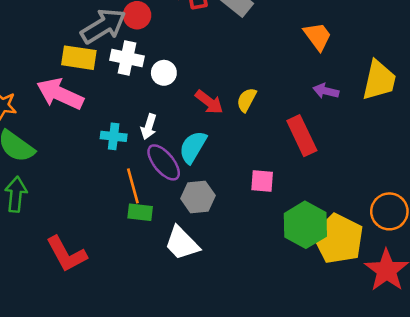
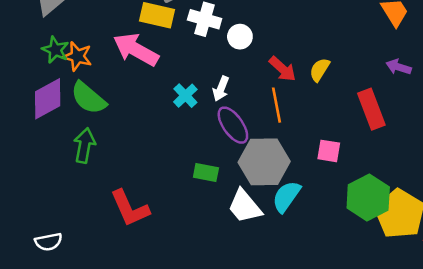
cyan cross: (114, 136) -> (185, 96), turned 35
cyan semicircle: (193, 147) -> (286, 197), moved
orange line: (133, 186) -> (277, 105), moved
gray hexagon: (198, 197) -> (264, 162), size x1.5

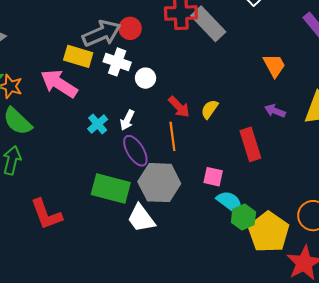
green rectangle: (206, 172) -> (111, 188), size x1.8
cyan semicircle: (286, 197) -> (230, 202), moved, turned 88
green hexagon: (368, 197) -> (243, 217), size x0.7

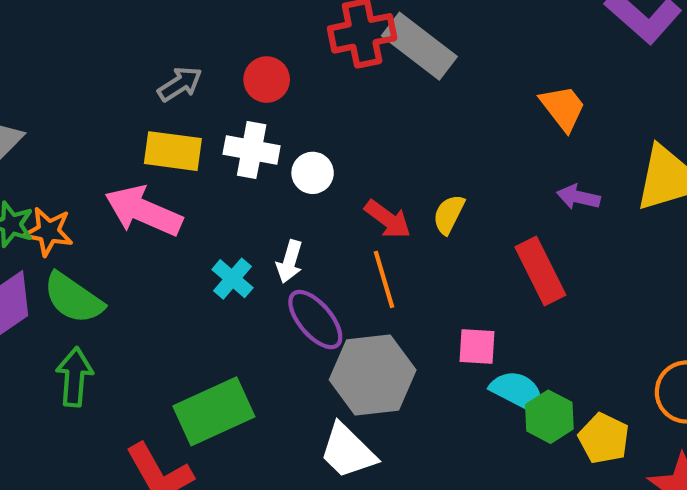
gray arrow: (102, 33) -> (180, 84), moved, size x0.6
green rectangle: (111, 188) -> (214, 411), moved, turned -30
yellow pentagon: (269, 232) -> (604, 438), size x0.6

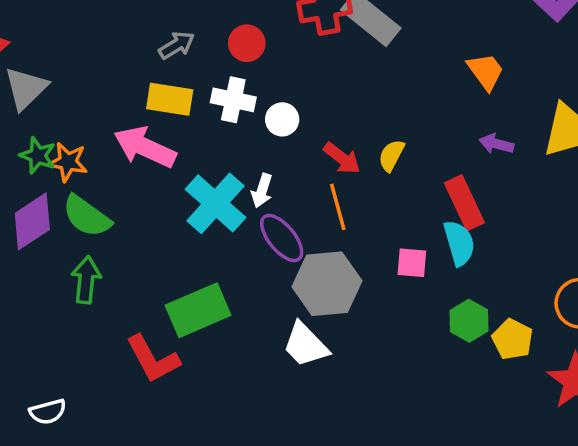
cyan cross: (232, 279) -> (215, 203), size x1.8
cyan semicircle: (518, 392) -> (459, 243), moved, turned 45

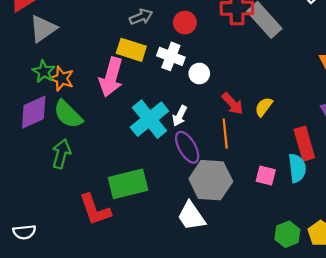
pink arrow: (145, 147) -> (111, 77), turned -108
green hexagon: (469, 321) -> (287, 234), moved

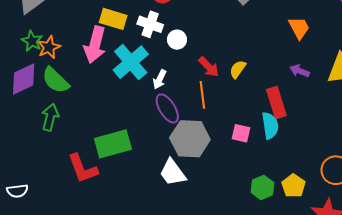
orange star: (62, 79) -> (49, 47), turned 30
cyan cross: (149, 119) -> (131, 62), moved

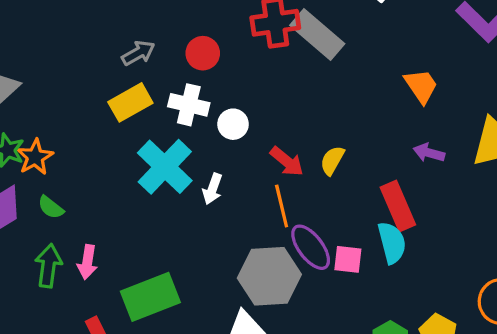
yellow rectangle: (113, 19) -> (130, 102), turned -40
pink arrow: (95, 45) -> (87, 262), moved, size x0.6
green semicircle: (56, 80) -> (51, 207), size x0.6
purple ellipse: (167, 108) -> (311, 247), moved

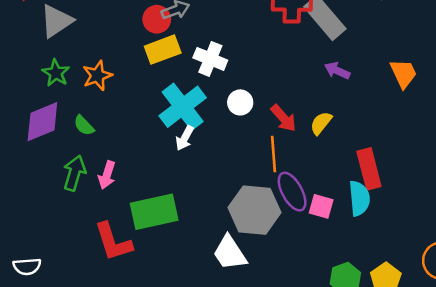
red circle: (203, 53) -> (157, 19), moved
white circle: (233, 124) -> (240, 102), moved
purple arrow: (429, 153) -> (337, 71), moved
orange star: (35, 157) -> (97, 75), moved
white arrow: (212, 189) -> (185, 138), moved

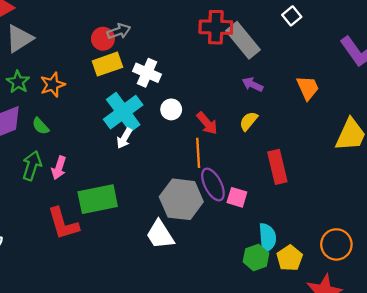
yellow semicircle: (321, 123) -> (248, 121), moved
cyan semicircle: (359, 198) -> (267, 238), moved

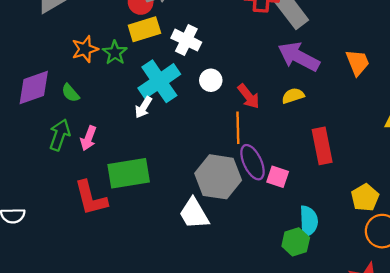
green star: (18, 82) -> (115, 53), moved
purple arrow: (253, 84) -> (299, 57), size x1.8
yellow semicircle: (248, 121) -> (293, 96), turned 30
white arrow: (124, 138) -> (143, 107), moved
yellow pentagon: (290, 258) -> (365, 198), moved

